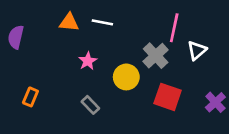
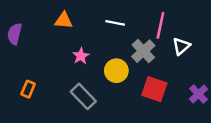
white line: (102, 22) -> (115, 23), moved
gray rectangle: (90, 105) -> (83, 96), size x1.5

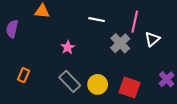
orange triangle: (64, 20) -> (42, 11), moved
yellow circle: (116, 71) -> (98, 84), moved
red square: (154, 89) -> (130, 88), moved

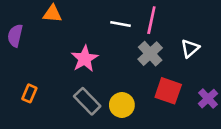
pink line: (135, 22) -> (151, 20), moved
pink star: (68, 47) -> (85, 59), size x1.5
red square: (130, 88) -> (168, 91), moved

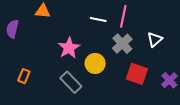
yellow circle: (122, 105) -> (95, 63), moved

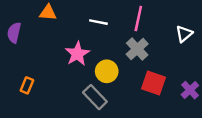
white line: (98, 20) -> (98, 22), moved
white triangle: (155, 39) -> (184, 34), moved
gray rectangle: (71, 82) -> (95, 97), moved

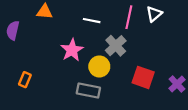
white triangle: (184, 34) -> (154, 14), moved
gray cross: (137, 49) -> (116, 46), moved
gray rectangle: (95, 97) -> (88, 91), turned -35

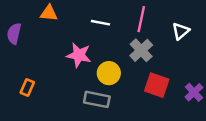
white triangle: (154, 14) -> (181, 31), moved
gray cross: (116, 46) -> (141, 50), moved
pink star: (72, 50) -> (79, 55), turned -30

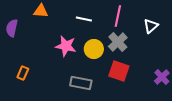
yellow circle: (109, 73) -> (94, 49), moved
red square: (157, 85) -> (119, 71), moved

